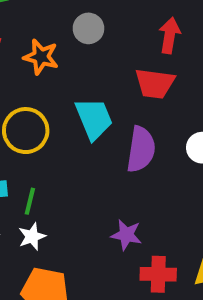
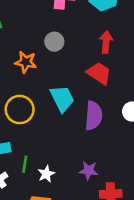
red trapezoid: (155, 84) -> (99, 73), turned -150
green line: (30, 201) -> (25, 164), moved
white star: (32, 236) -> (46, 174), moved

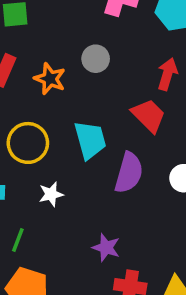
green line: (25, 164) -> (18, 240), moved
white star: (46, 174) -> (51, 194), moved

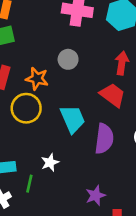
yellow circle: (28, 143) -> (26, 108), moved
green line: (18, 240) -> (29, 184), moved
purple star: (106, 248) -> (96, 196), turned -30

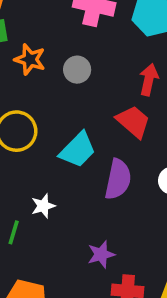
orange star: (37, 79) -> (30, 59), moved
cyan trapezoid: (73, 119) -> (78, 150), turned 64

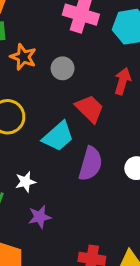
red trapezoid: (133, 122) -> (90, 109), moved
purple star: (101, 254) -> (40, 217), moved

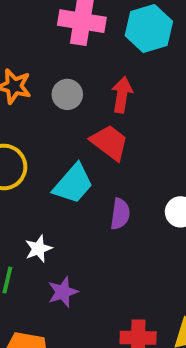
red arrow: (123, 81) -> (122, 95), moved
purple semicircle: (91, 164) -> (120, 214), size x0.7

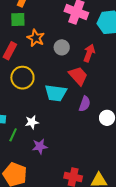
cyan trapezoid: (73, 184) -> (56, 93), turned 45
purple semicircle: (120, 214) -> (85, 104), moved

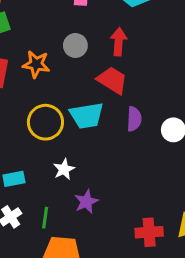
orange star: (36, 38) -> (36, 64), moved
yellow circle: (22, 78) -> (45, 122), moved
green line: (13, 135) -> (45, 218), moved

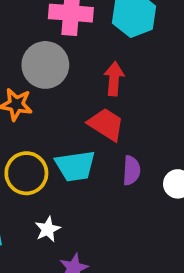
gray circle: (75, 45) -> (45, 65), moved, size x1.6

